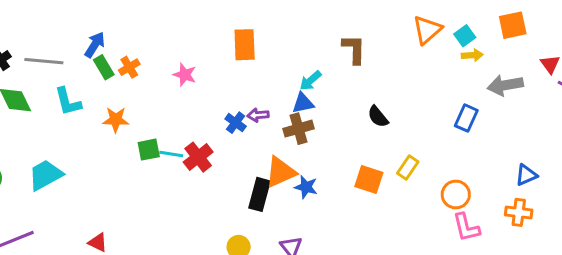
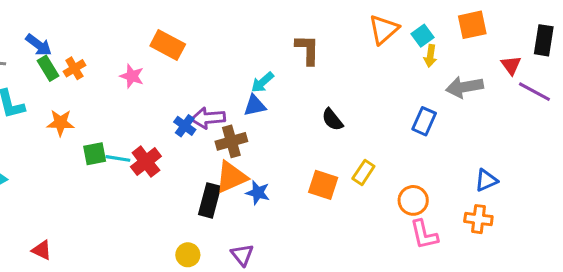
blue arrow: (95, 45) -> (39, 45), turned 95
orange rectangle: (245, 45) -> (168, 45), moved, turned -60
yellow arrow: (472, 55) -> (430, 56), turned 102
purple arrow: (258, 115) -> (208, 118), size x1.5
brown cross: (298, 129) -> (231, 141), moved

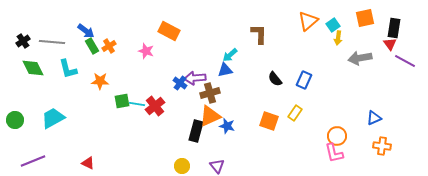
black rectangle: (544, 40) -> (394, 28), moved
blue rectangle: (424, 121) -> (304, 80), moved
orange circle: (413, 200) -> (337, 136), moved
orange cross: (478, 219) -> (382, 146), moved

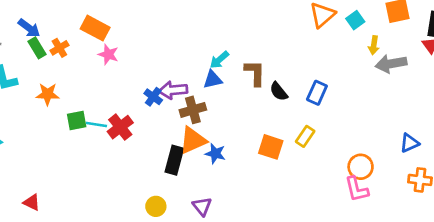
orange rectangle: (169, 31) -> (95, 28), moved
brown L-shape: (259, 34) -> (255, 73), moved
yellow arrow: (338, 38) -> (374, 45), moved

